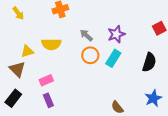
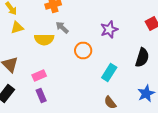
gray arrow: (86, 35) -> (62, 28), moved
yellow triangle: (27, 51) -> (17, 28), moved
cyan rectangle: (113, 58) -> (109, 72), moved

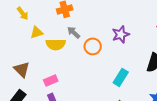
yellow triangle: (17, 28) -> (37, 32), moved
orange circle: (83, 50) -> (93, 46), moved

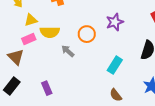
gray arrow: (74, 32) -> (68, 51), moved
pink rectangle: (51, 80) -> (29, 39), moved

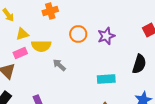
orange circle: (87, 34) -> (78, 34), moved
cyan rectangle: (115, 65) -> (106, 79), turned 54

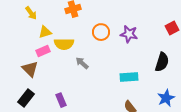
purple star: (106, 36) -> (129, 34), turned 30

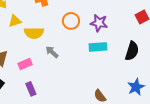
pink rectangle: (43, 51) -> (25, 64), moved
cyan rectangle: (129, 77) -> (98, 47), moved

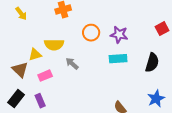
yellow triangle: (15, 21) -> (35, 55), moved
purple rectangle: (31, 89) -> (40, 101), moved

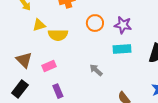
yellow triangle: (35, 55) -> (39, 25), moved
gray arrow: (72, 64) -> (96, 70), moved
purple rectangle: (40, 101) -> (58, 91), moved

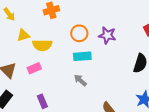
cyan rectangle: (122, 49) -> (82, 56), moved
pink rectangle: (49, 66) -> (34, 68), moved

